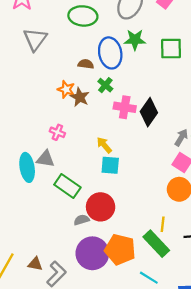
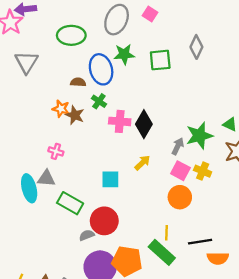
yellow arrow: (104, 145) -> (142, 163), moved, turned 91

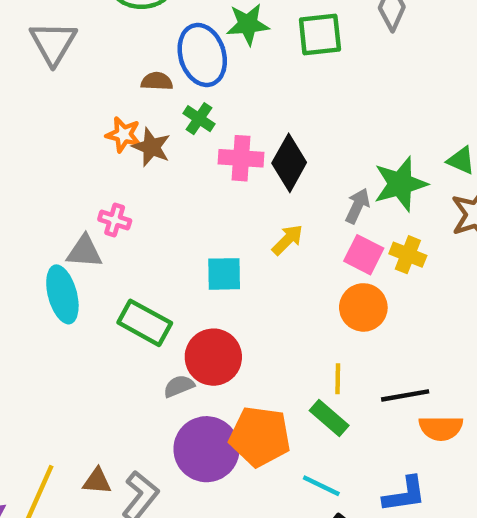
gray triangle: (46, 178) -> (84, 252), moved
green rectangle: (162, 252) -> (329, 418), size x0.7

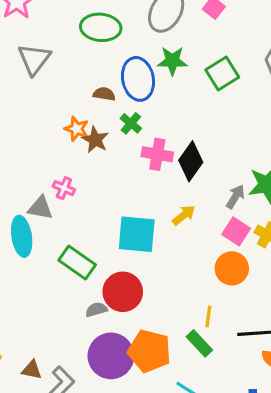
green square: (320, 35) -> (222, 74), turned -32
cyan square: (224, 274) -> (137, 234), size x1.5

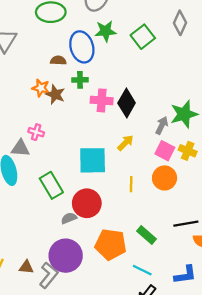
green cross: (131, 123) -> (80, 80), turned -35
green rectangle: (77, 262) -> (51, 185), turned 30
yellow line: (208, 317) -> (131, 184), moved
purple circle: (111, 356) -> (66, 256), moved

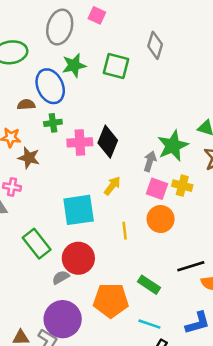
green square: (143, 37) -> (116, 66), turned -30
brown star: (55, 94) -> (29, 158), moved

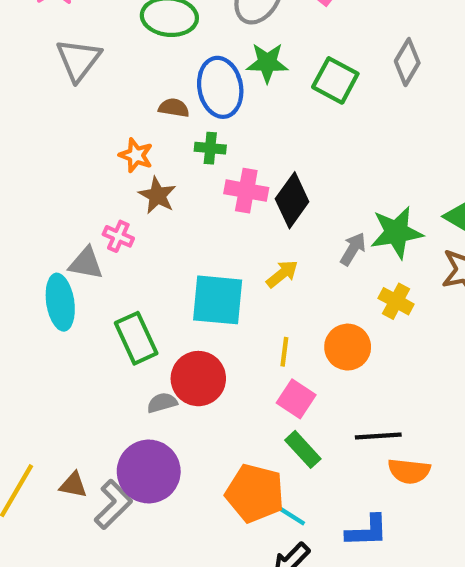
pink square: (157, 189) -> (296, 399), moved
orange pentagon: (111, 300) -> (255, 493), moved

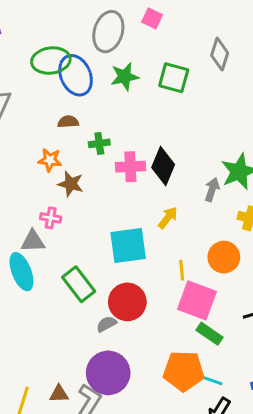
blue ellipse: (220, 87) -> (76, 75), moved
pink square: (296, 399) -> (197, 300), size x1.5

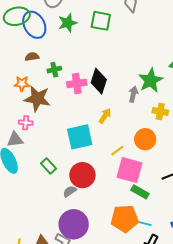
brown star: (71, 184) -> (37, 99), size x1.5
yellow line: (182, 270) -> (117, 151), turned 64
green rectangle: (79, 284) -> (49, 166), size x0.7

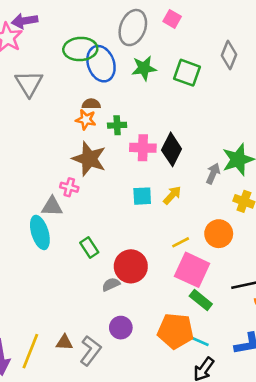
orange star: (22, 84) -> (86, 120), moved
cyan square: (80, 137) -> (142, 196), moved, size x0.6
purple circle: (74, 224) -> (121, 328), moved, size x0.6

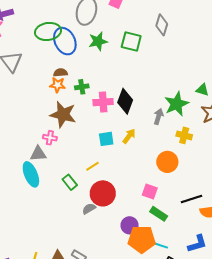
yellow line: (181, 242) -> (92, 166), moved
pink square: (192, 270) -> (150, 192), size x0.6
purple circle: (121, 328) -> (130, 225), moved

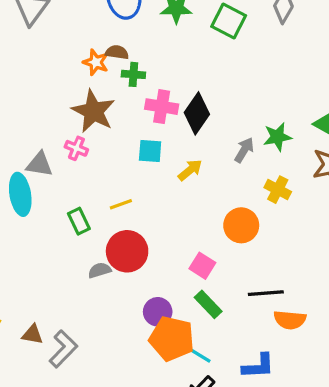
brown semicircle: (60, 73) -> (117, 52), moved
green star: (177, 104) -> (277, 137), size x0.7
pink cross: (50, 138) -> (76, 148), moved
cyan square: (106, 139) -> (150, 151), moved

